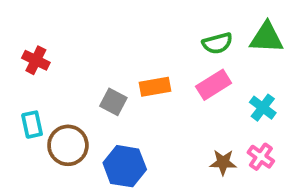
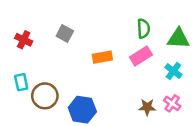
green triangle: (267, 38) -> (178, 38), moved
green semicircle: (217, 43) -> (143, 29), turned -78
gray square: (113, 102) -> (65, 33), moved

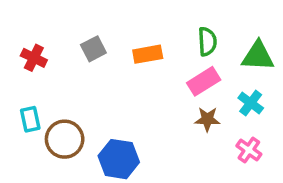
gray square: (65, 33) -> (93, 49), turned 35
orange rectangle: (102, 57) -> (148, 54), moved
brown star: (147, 107) -> (207, 119), moved

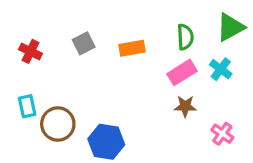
green triangle: (258, 56) -> (230, 27), moved, turned -32
cyan cross: (251, 103) -> (221, 69), moved

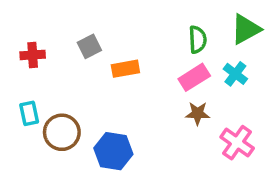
orange rectangle: (132, 48) -> (125, 69), moved
red cross: (30, 51) -> (33, 55), turned -30
pink cross: (222, 134) -> (237, 143), size x1.4

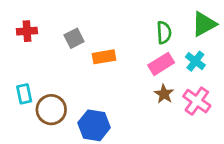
red cross: (33, 55) -> (27, 31), moved
brown star: (198, 113) -> (164, 94), turned 30
pink cross: (237, 143) -> (197, 101), moved

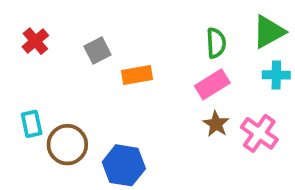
red cross: (27, 31) -> (35, 41), turned -36
cyan cross: (195, 61) -> (276, 75), moved, turned -36

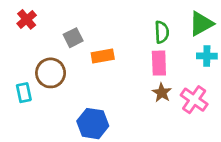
red cross: (35, 41) -> (27, 19), moved
pink rectangle: (212, 84) -> (159, 63), turned -60
brown circle: (67, 145) -> (51, 73), moved

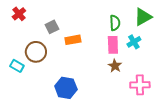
cyan cross: (207, 56) -> (134, 42), moved, turned -32
cyan rectangle: (24, 93) -> (17, 66), turned -48
pink cross: (194, 100) -> (140, 85), moved, turned -36

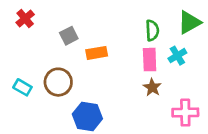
brown circle: (36, 52) -> (58, 82), moved

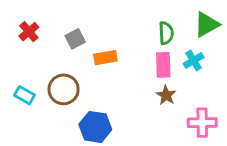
red cross: (25, 18) -> (29, 32), moved

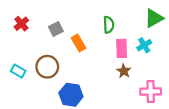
green semicircle: (166, 33) -> (109, 25), moved
orange rectangle: (105, 58) -> (78, 43), turned 70

